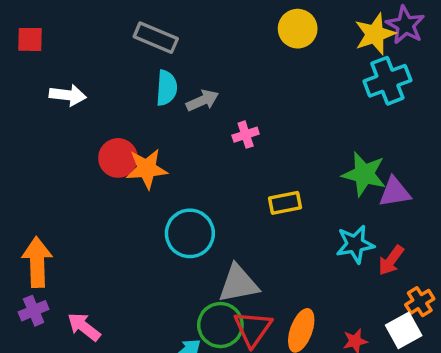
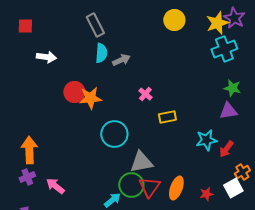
gray rectangle: (156, 38) -> (95, 25), turned 40
pink cross: (246, 135) -> (145, 94), moved, turned -32
green star: (364, 174) -> (232, 88), moved, size x0.7

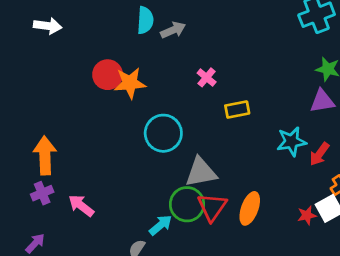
white arrow: (46, 57) -> (48, 26), moved
red star: (206, 194) -> (307, 215), moved

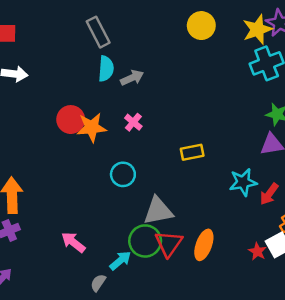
pink cross: (207, 77) -> (133, 122), moved
cyan circle: (163, 133) -> (123, 174), size x0.7
pink arrow: (81, 206) -> (73, 242), moved
red star: (307, 215) -> (257, 251), turned -30

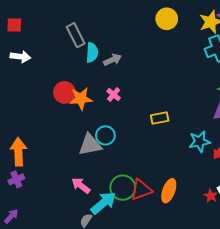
gray rectangle: (98, 32) -> (76, 35), moved
gray triangle: (158, 211) -> (90, 145), moved
pink arrow: (73, 242) -> (81, 186), moved
red triangle: (169, 244) -> (141, 190), turned 35
cyan arrow: (120, 261) -> (103, 203), size x1.5

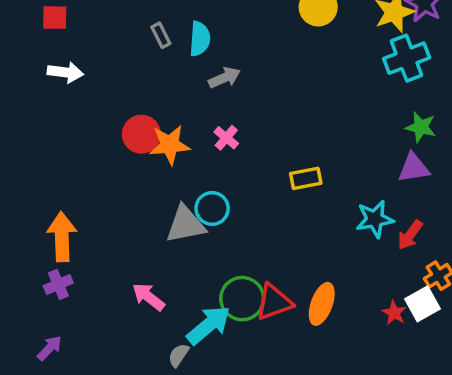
gray rectangle: (76, 35) -> (161, 35), size x0.6
cyan semicircle: (92, 53) -> (200, 39), moved
pink arrow: (81, 186) -> (148, 297), moved

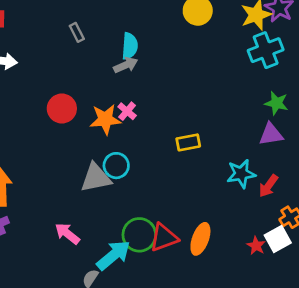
cyan semicircle: (200, 39) -> (130, 46), moved
orange star: (170, 145) -> (105, 119), moved

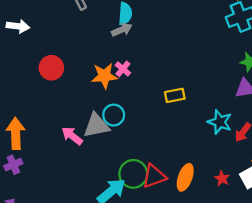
red circle: (62, 109) -> (51, 68), moved
cyan star: (241, 174) -> (220, 122), turned 30
pink arrow: (67, 233) -> (72, 136), moved
red star: (256, 246) -> (222, 178), moved

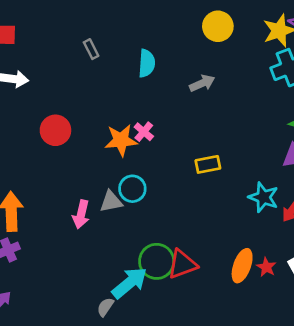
gray arrow: (122, 30) -> (202, 83), moved
gray triangle: (96, 125) -> (111, 202), size x0.7
pink arrow: (72, 136) -> (81, 214), turned -115
orange ellipse: (185, 177) -> (242, 266), moved

